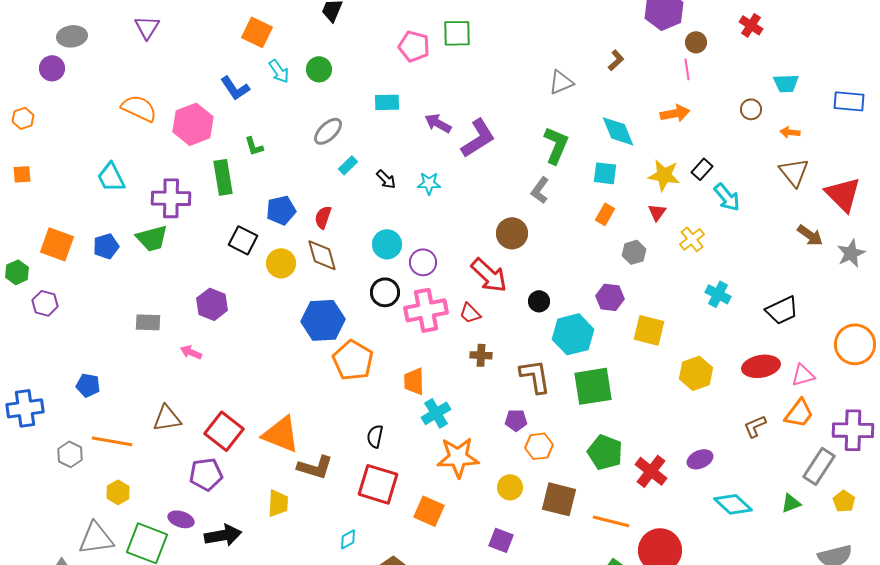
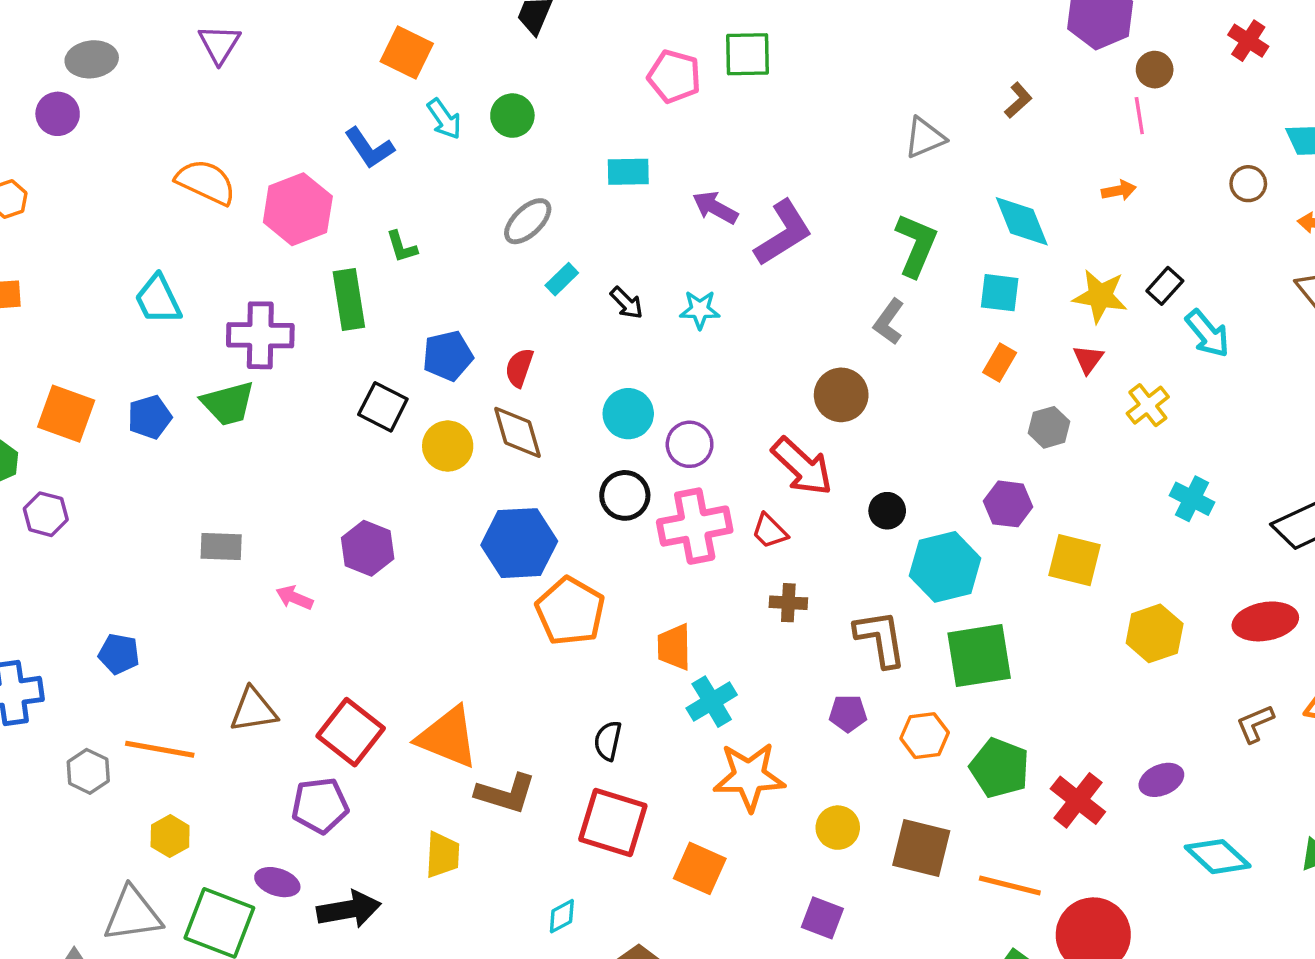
orange arrow: (675, 113) -> (1119, 191), size x0.7
purple hexagon: (212, 304) -> (368, 548), moved
orange hexagon: (539, 446) -> (925, 736), moved

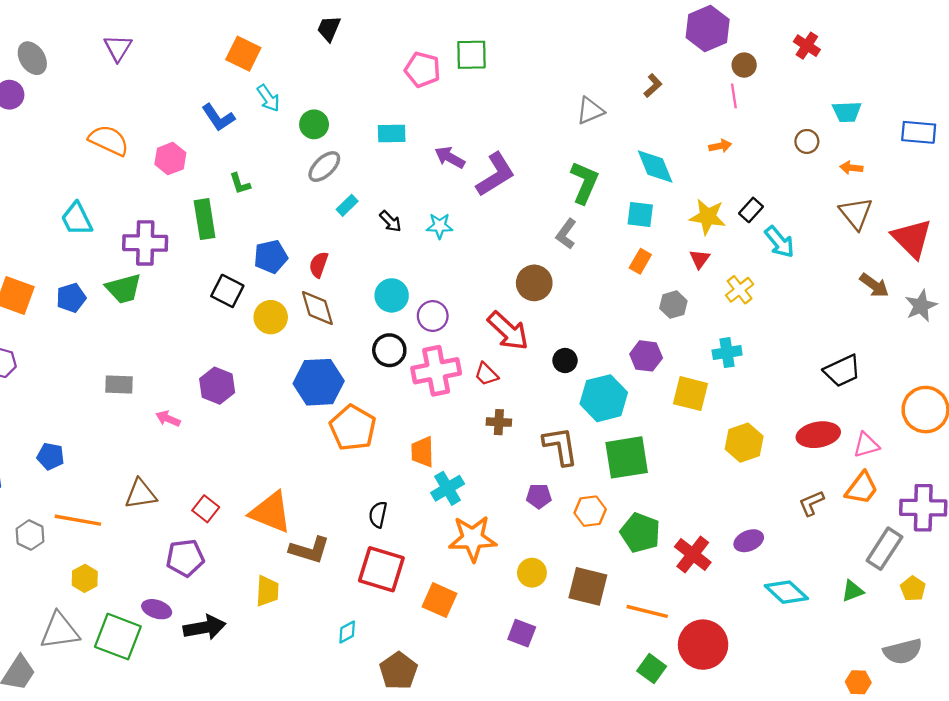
gray ellipse: (92, 59) -> (32, 58), turned 64
green circle: (512, 116) -> (314, 124), moved
pink hexagon: (298, 209) -> (170, 159), size x0.7
cyan cross: (1192, 499) -> (727, 353), moved, turned -36
red square: (351, 732) -> (206, 509), size x0.6

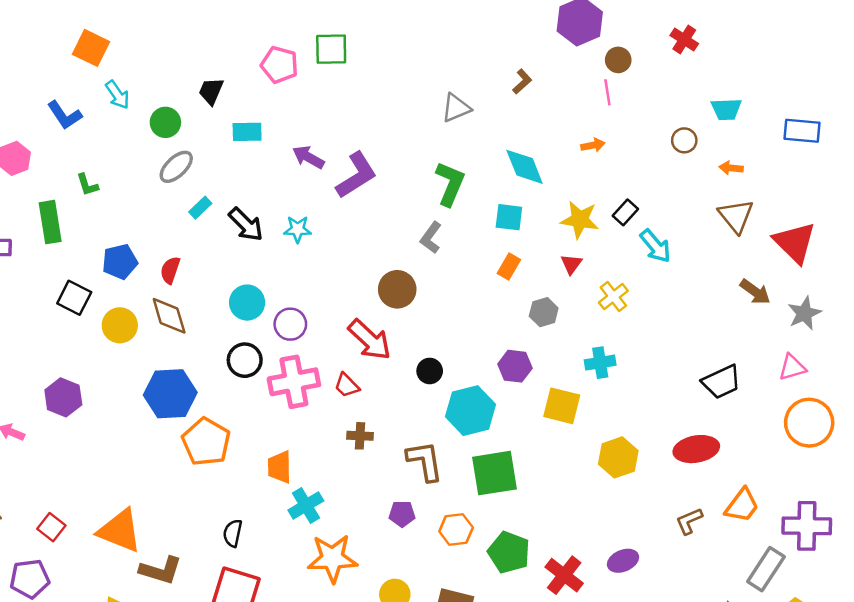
black trapezoid: (329, 29) -> (211, 91), moved
black arrow: (390, 221) -> (246, 224), size x1.5
pink triangle: (866, 445) -> (792, 367), moved

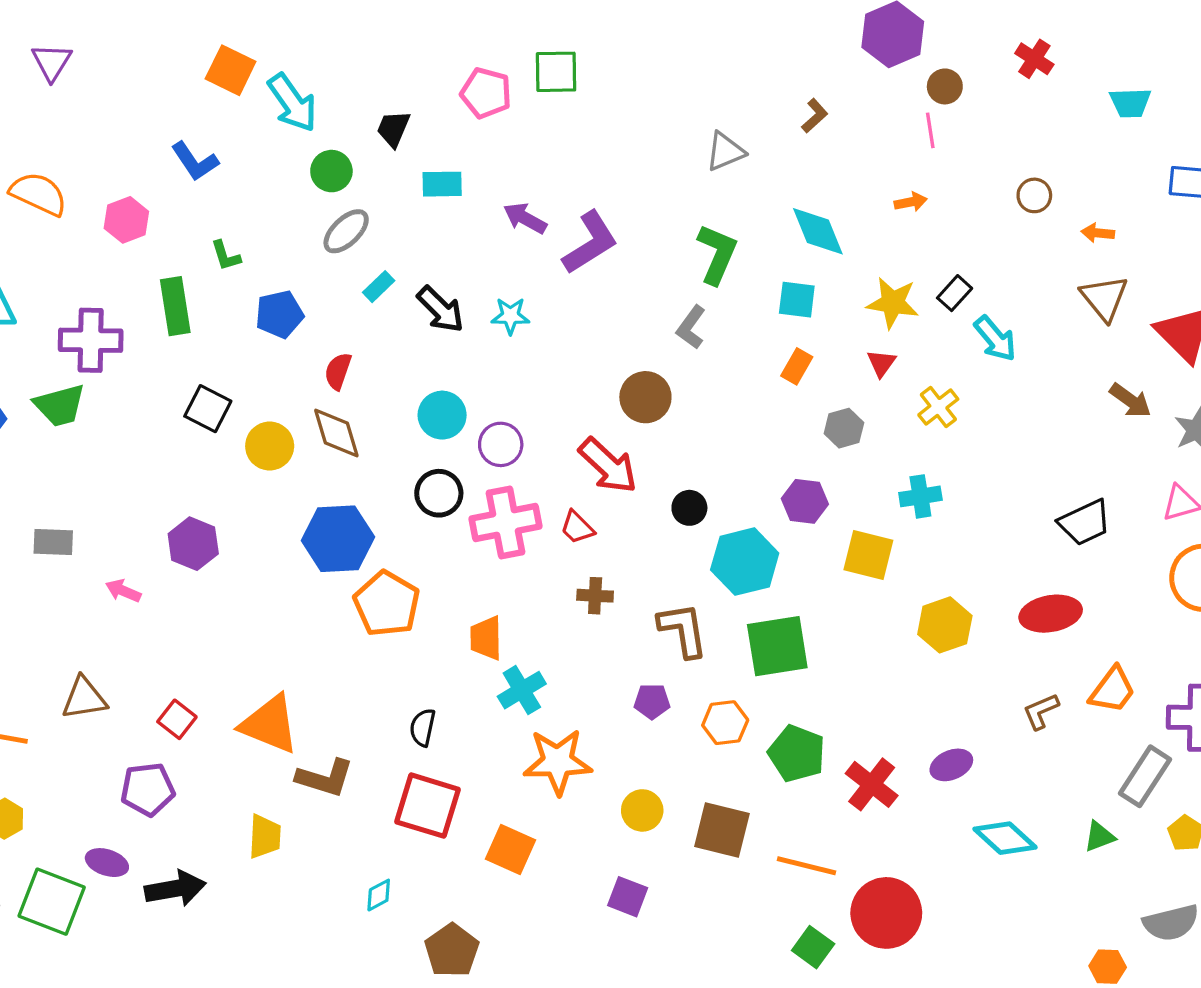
cyan arrow: (117, 95) -> (292, 103), moved, size x1.5
cyan trapezoid: (726, 109) -> (1130, 103), moved
blue pentagon: (120, 262) -> (279, 314), moved

